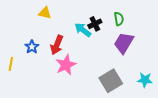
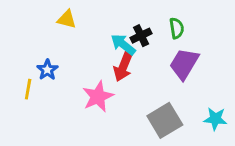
red arrow: (57, 45) -> (123, 67), moved
yellow line: (11, 64) -> (28, 89), moved

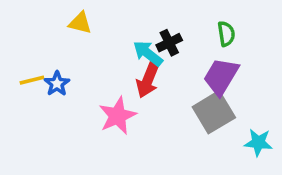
green semicircle: (177, 28) -> (226, 34), moved
yellow line: (28, 89) -> (32, 80), moved, turned 66
gray square: (165, 120) -> (214, 112), moved

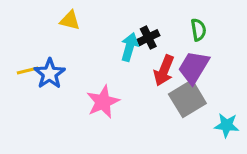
cyan arrow: (148, 53) -> (129, 47), turned 68
red arrow: (148, 80) -> (164, 70), moved
blue star: (57, 84) -> (50, 74), size x1.4

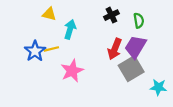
black cross: (148, 38) -> (111, 15), moved
cyan arrow: (129, 47) -> (70, 29), moved
yellow line: (28, 70) -> (51, 49), moved

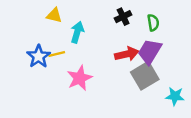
red arrow: (115, 49) -> (127, 54), turned -125

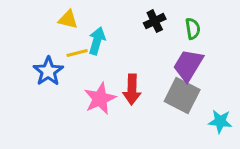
yellow line: (57, 54) -> (77, 53), moved
red arrow: (127, 54) -> (132, 89), moved, turned 105
gray square: (145, 76) -> (182, 96), turned -32

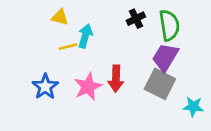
green semicircle: (193, 29) -> (169, 25), size x1.6
blue star: (48, 71) -> (45, 87), moved

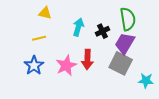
black cross: (136, 19) -> (103, 31), moved
cyan arrow: (85, 36) -> (78, 27), moved
yellow line: (68, 47) -> (39, 38), moved

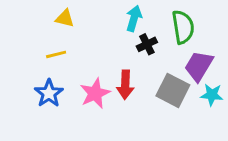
cyan arrow: (78, 27) -> (134, 18), moved
purple trapezoid: (125, 43) -> (199, 66), moved
cyan star: (146, 81) -> (212, 95), moved

